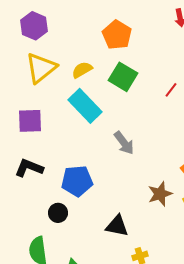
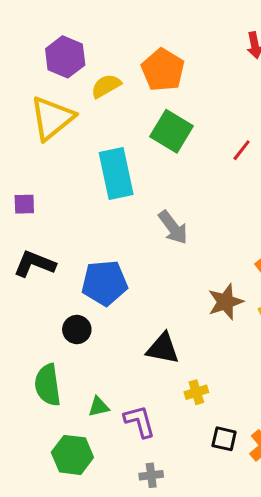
purple hexagon: (34, 26) -> (65, 57), moved
yellow semicircle: (82, 70) -> (106, 86), moved
cyan rectangle: (85, 106) -> (116, 174), turned 32
purple square: (30, 121) -> (24, 204), moved, size x0.6

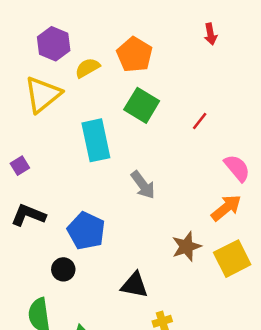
purple square: (24, 204) -> (20, 166), turned -30
blue pentagon: (105, 283) -> (86, 231), turned 30

